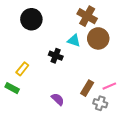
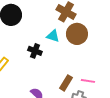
pink line: (109, 86) -> (88, 81), turned 32

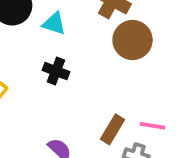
cyan triangle: (53, 36) -> (54, 24), moved

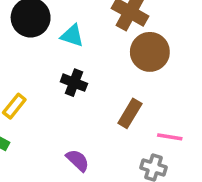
brown rectangle: (112, 129) -> (130, 113), moved

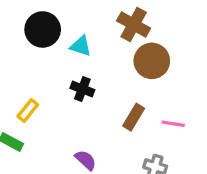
pink line: (170, 137) -> (173, 124), moved

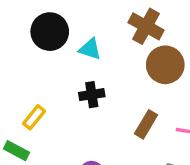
black cross: (82, 89) -> (92, 95), turned -30

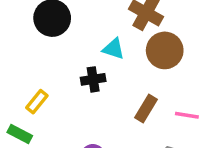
cyan triangle: (90, 49) -> (114, 49), moved

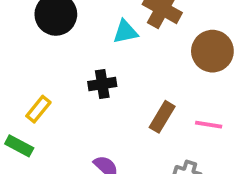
cyan triangle: (114, 49) -> (125, 32), moved, turned -30
brown circle: (165, 50) -> (212, 51), moved

